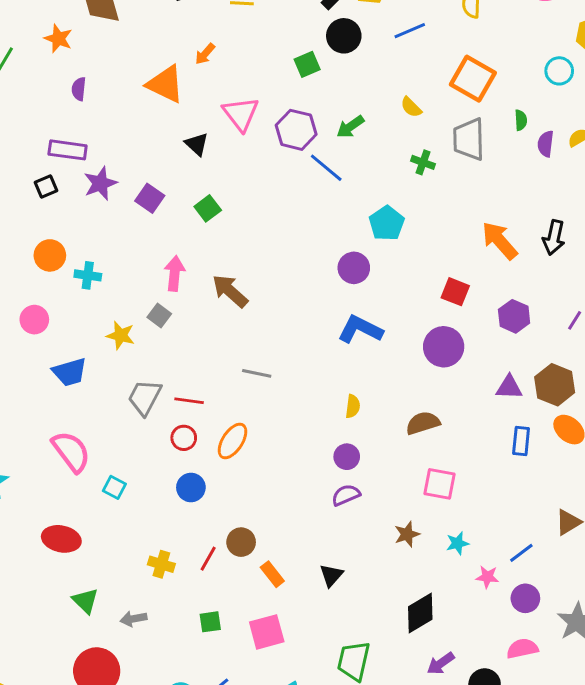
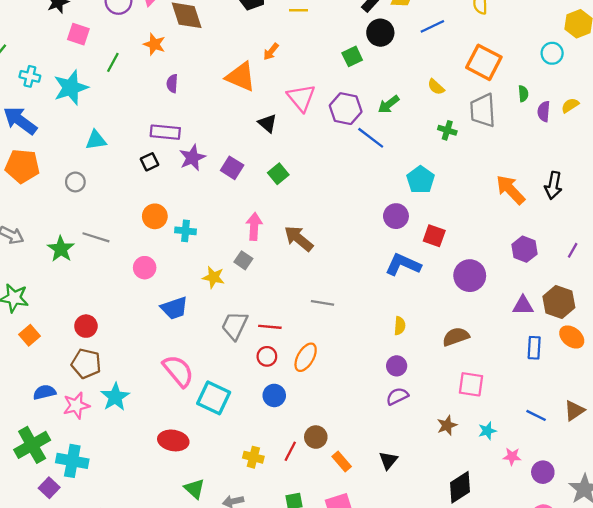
red square: (455, 292) -> (434, 236), moved
cyan square: (114, 487) -> (214, 398), size x1.8
blue line: (521, 553) -> (536, 415), moved, turned 66

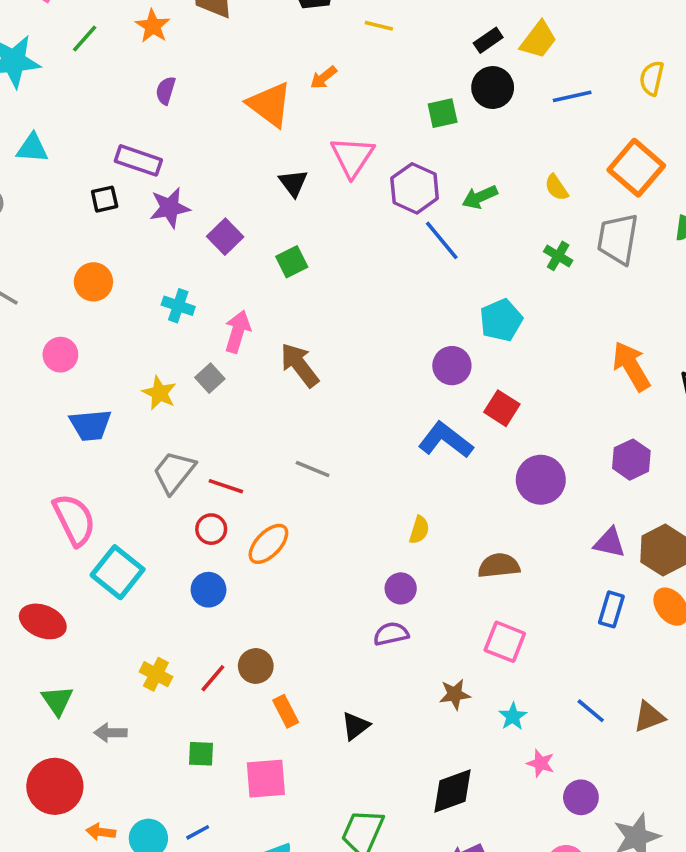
cyan cross: (186, 231) -> (178, 306), moved
cyan star: (487, 431) -> (513, 716), turned -30

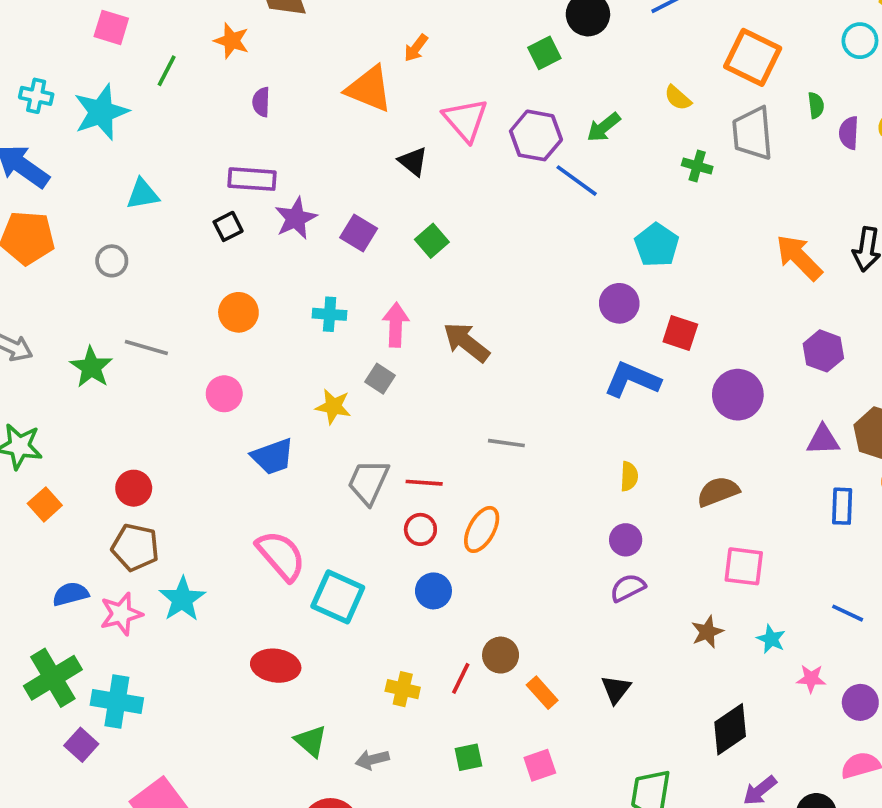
pink square: (266, 779) -> (540, 765), size x0.7

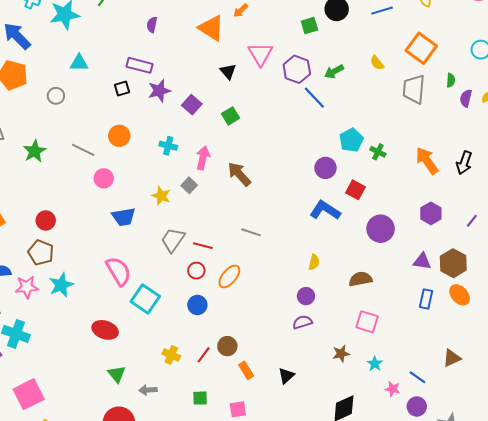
green cross: (697, 166) -> (378, 152), moved
gray line: (146, 348) -> (83, 150), moved
blue line: (848, 613) -> (417, 377), moved

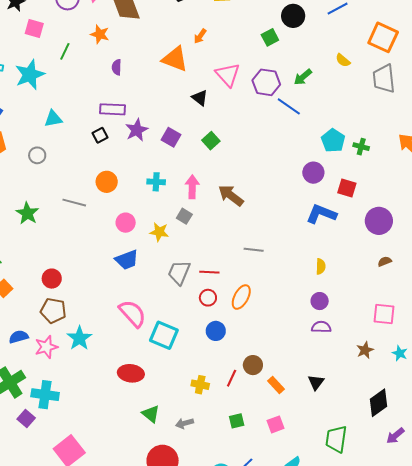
pink circle: (104, 178) -> (126, 223), moved
brown semicircle: (360, 279) -> (385, 261), moved, size x0.6
purple semicircle: (302, 322) -> (321, 327), turned 30

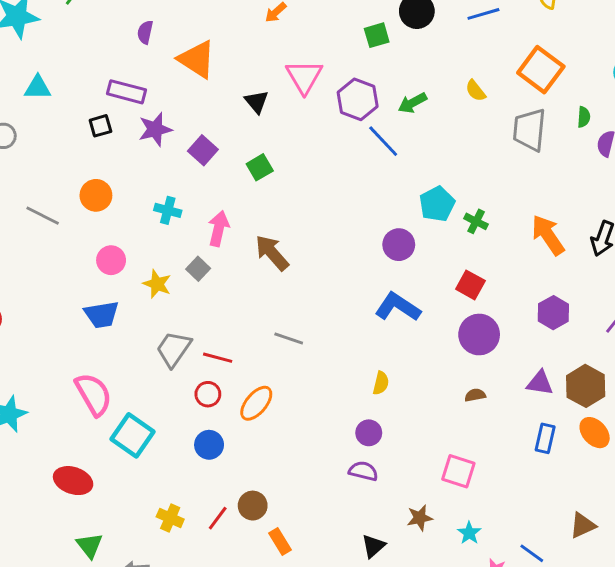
orange triangle: (175, 59) -> (197, 59), moved
red square: (347, 188) -> (470, 285), moved
black triangle: (316, 382) -> (373, 546), moved

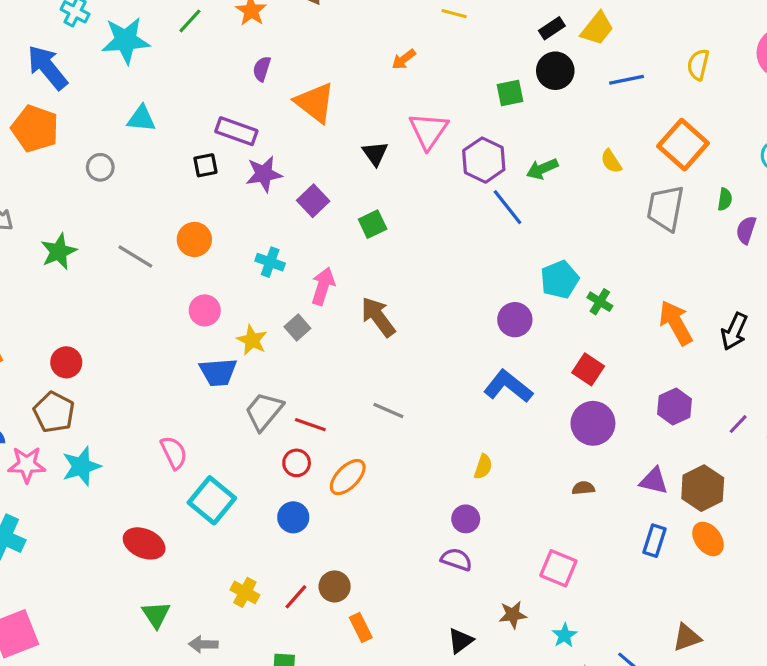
blue trapezoid: (102, 315) -> (218, 372), moved
pink semicircle: (93, 394) -> (174, 453), size x0.7

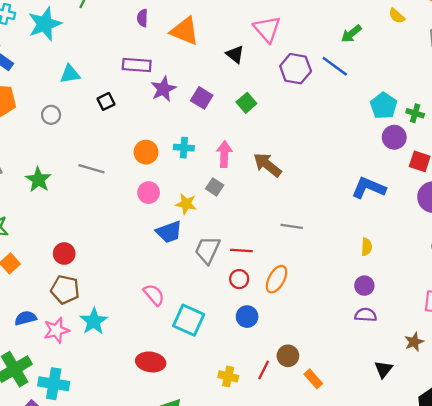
purple hexagon: (484, 160) -> (296, 69), moved
black square: (205, 165) -> (106, 101), moved
orange circle: (194, 239) -> (146, 152), moved
purple circle: (515, 320) -> (394, 137), moved

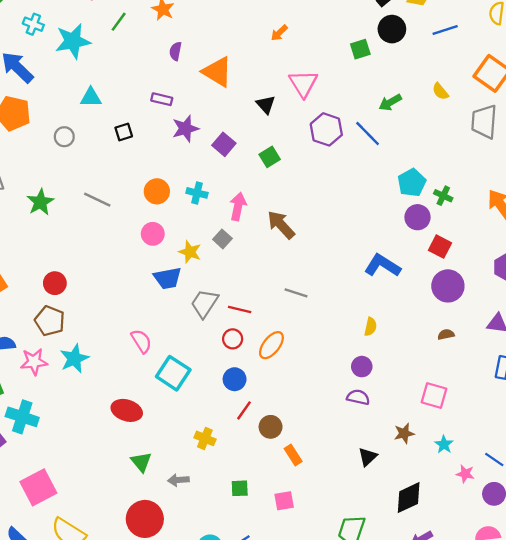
purple rectangle: (137, 65) -> (162, 99), size x0.7
red line: (264, 370) -> (244, 410), moved

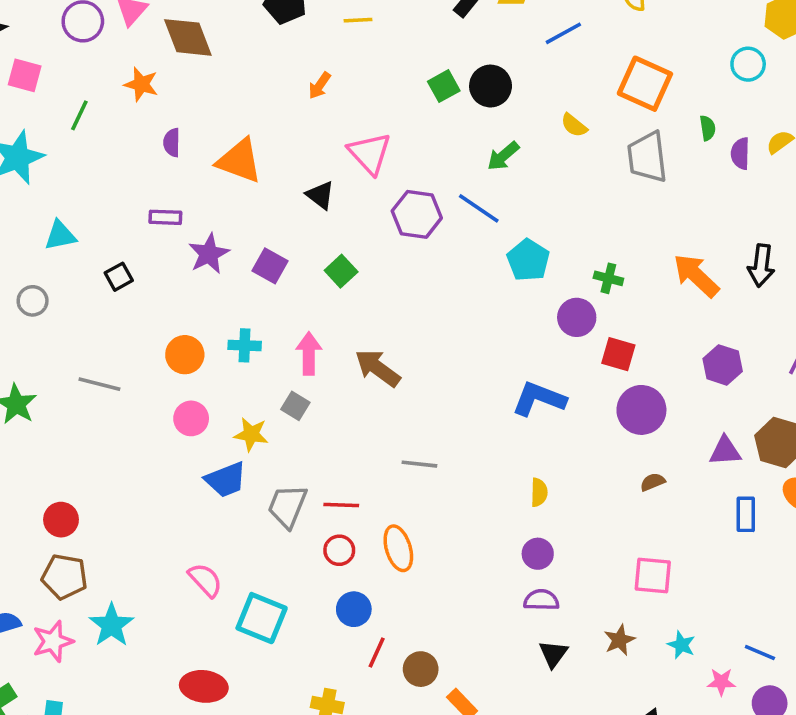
black circle: (392, 29) -> (491, 86), moved
cyan pentagon: (412, 183) -> (528, 260), moved
orange ellipse: (271, 345) -> (398, 548), turned -44
black triangle: (368, 457) -> (553, 654), moved

